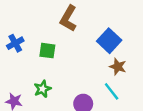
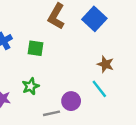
blue square: (109, 41) -> (94, 19), moved

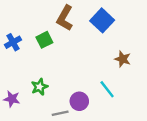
green square: (35, 48) -> (44, 40), moved, turned -35
brown star: (105, 64) -> (123, 59), moved

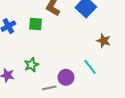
green square: (44, 40) -> (36, 24), turned 32

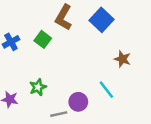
green square: (36, 24) -> (43, 39), turned 32

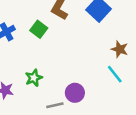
cyan line: (106, 90) -> (115, 74), moved

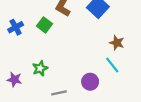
purple circle: (75, 93) -> (90, 82), moved

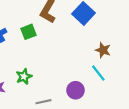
green square: (44, 25) -> (29, 32), turned 32

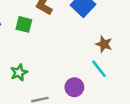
green square: (29, 32) -> (24, 24), turned 35

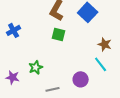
green square: (24, 24) -> (59, 34), moved

